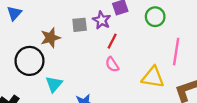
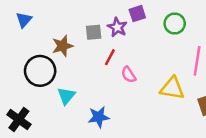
red line: (112, 41) -> (110, 57), moved

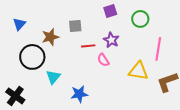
blue triangle: (24, 20) -> (19, 24), moved
purple star: (117, 27) -> (111, 40), moved
red line: (110, 57) -> (88, 46), turned 56

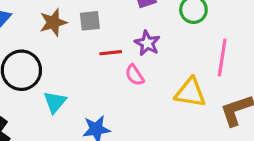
brown star: (50, 37) -> (53, 22), moved

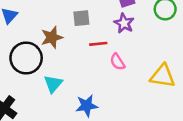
brown star: (53, 22) -> (52, 37), moved
purple star: (147, 43) -> (124, 23), moved

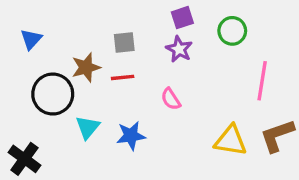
red line: (98, 44) -> (123, 77), moved
yellow triangle: (163, 76) -> (231, 141), moved
blue star: (87, 106) -> (131, 136), moved

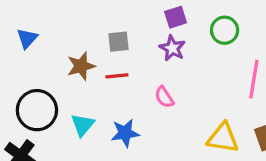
black circle: (53, 94) -> (37, 110), moved

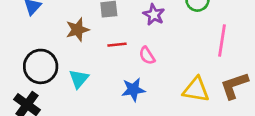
red line: (117, 76) -> (117, 45), moved
blue star: (125, 133) -> (133, 90), moved

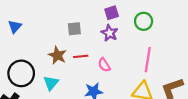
brown star: (77, 30) -> (57, 55), moved, turned -30
pink line: (222, 41) -> (148, 60), moved

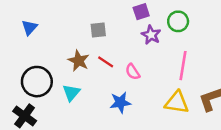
purple star: (109, 33) -> (151, 35), moved
red line: (81, 56) -> (106, 62), turned 40

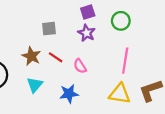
purple star: (151, 35) -> (87, 33), moved
cyan triangle: (71, 93) -> (35, 85), moved

